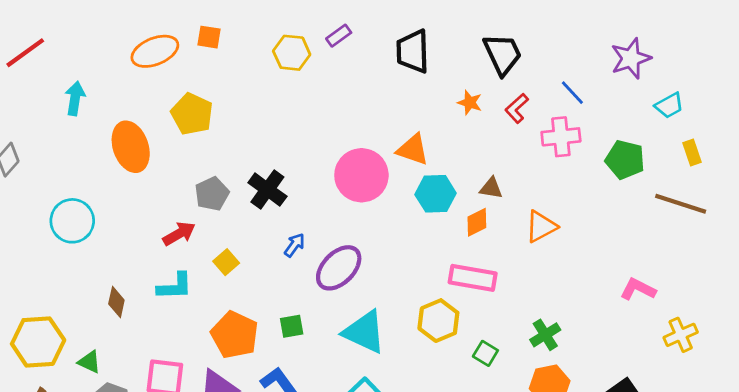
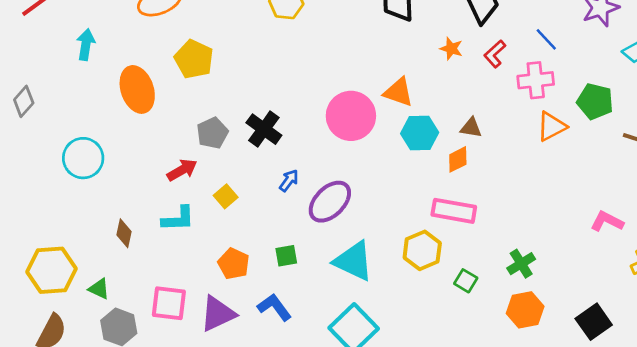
orange triangle: (541, 227) -> (552, 126), moved
orange pentagon: (235, 335) -> (234, 264), size x0.7

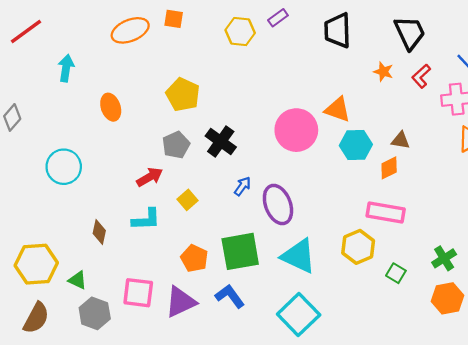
yellow pentagon: (194, 59) -> (183, 95), moved
orange ellipse: (137, 89) -> (111, 107), size x0.7
purple ellipse: (330, 202) -> (278, 205), turned -66
green square: (286, 256) -> (240, 251), size x2.0

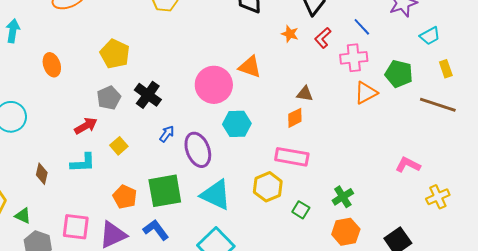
cyan hexagon: (356, 145) -> (237, 124), moved

